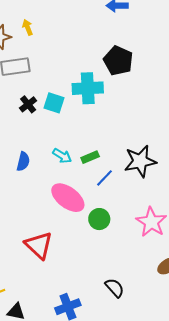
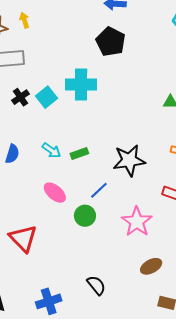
black pentagon: (118, 61) -> (111, 42), moved
cyan square: (54, 103) -> (47, 97), turned 30
blue line: (104, 178) -> (99, 190), moved
pink ellipse: (68, 198) -> (55, 193), size x0.7

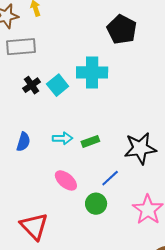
cyan arrow: (51, 150) -> (63, 138), turned -36

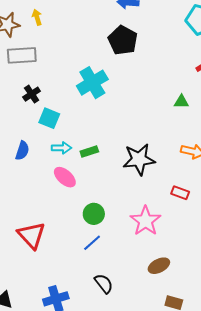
cyan cross: (92, 72) -> (92, 83), turned -32
cyan square: (58, 85) -> (49, 118), moved, turned -30
blue line: (110, 178) -> (92, 243), moved
pink ellipse: (66, 180) -> (65, 177), moved

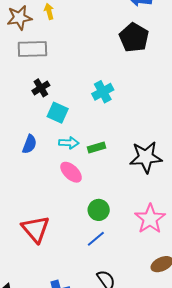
cyan cross: (92, 83) -> (103, 92), moved, size x0.7

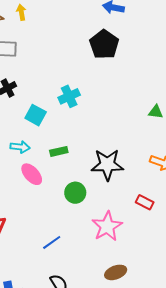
cyan square: (58, 113) -> (36, 115), moved
cyan arrow: (69, 143) -> (20, 147), moved
green circle: (99, 210) -> (75, 193), moved

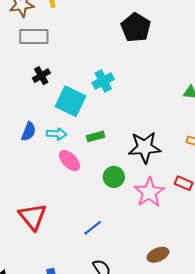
cyan square: (36, 115) -> (71, 101), size x1.4
pink star: (107, 226) -> (149, 192), moved

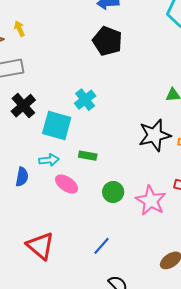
black cross: (41, 76) -> (23, 106), size x1.4
blue semicircle: (29, 132) -> (22, 177), moved
green rectangle: (96, 136) -> (88, 156), turned 36
black star: (145, 147) -> (155, 135), moved

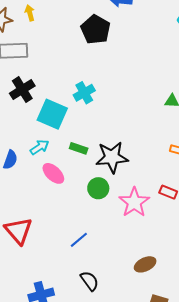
black pentagon: (107, 41) -> (96, 29), moved
black star: (155, 135) -> (112, 157), moved
cyan arrow: (49, 160) -> (40, 147), turned -36

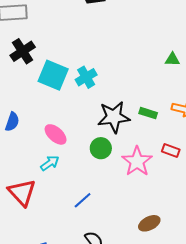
cyan cross: (84, 93) -> (86, 77), moved
cyan arrow: (40, 147) -> (50, 163), moved
green rectangle: (79, 148) -> (148, 113), moved

